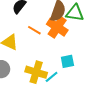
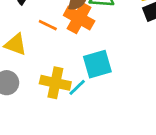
cyan square: (67, 61) -> (97, 64), size x1.5

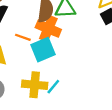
cyan square: (97, 64) -> (43, 50), moved

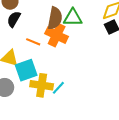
cyan square: (43, 50) -> (26, 70), moved

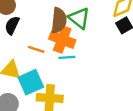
green triangle: (73, 18) -> (79, 18), turned 42
cyan line: (58, 88) -> (67, 57), moved, turned 48

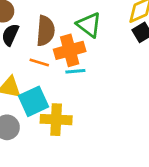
brown semicircle: (59, 20) -> (45, 31), moved
orange cross: (62, 40) -> (70, 50), turned -35

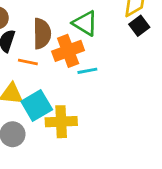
orange line: (39, 63) -> (28, 62), moved
cyan line: (75, 71) -> (87, 71), moved

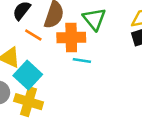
cyan square: (37, 105) -> (28, 75), turned -36
yellow cross: (61, 122) -> (29, 102), moved

